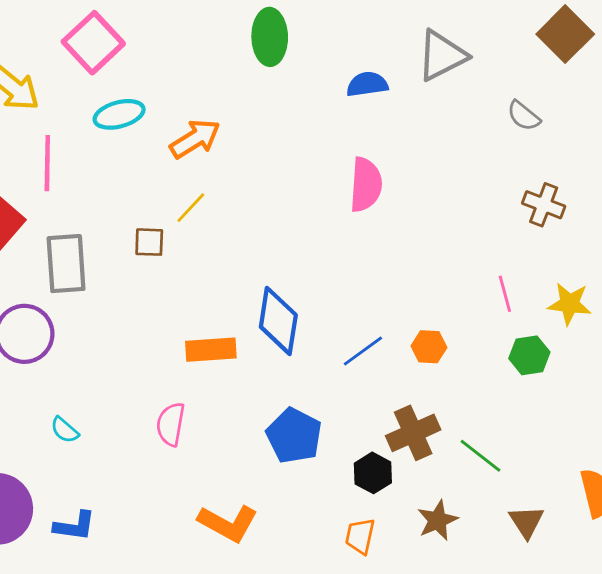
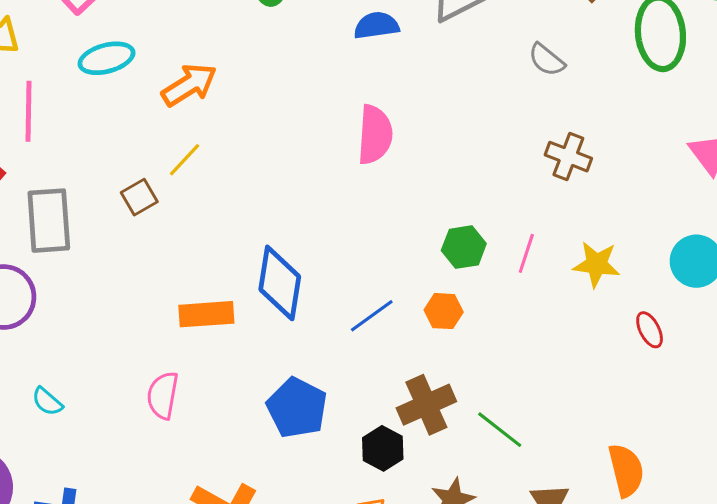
brown square: (149, 242) -> (139, 197), turned -32
pink line: (505, 294) -> (526, 253), turned 33
green hexagon: (529, 355) -> (464, 247), moved

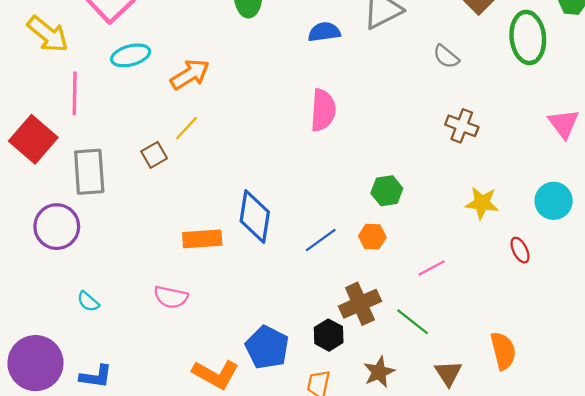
pink line: (526, 253) -> (432, 268), moved, turned 44
pink semicircle: (163, 395) -> (171, 297), turned -88
blue pentagon: (297, 408) -> (267, 347), moved

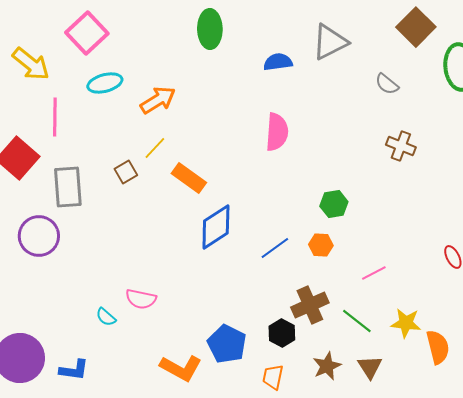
yellow star: (482, 203) -> (406, 323), moved
blue diamond: (255, 216) -> (216, 227), turned 48
orange rectangle: (202, 239) -> (189, 178), moved, turned 40
cyan semicircle: (88, 302) -> (106, 317), moved
brown triangle: (448, 373) -> (370, 367), moved

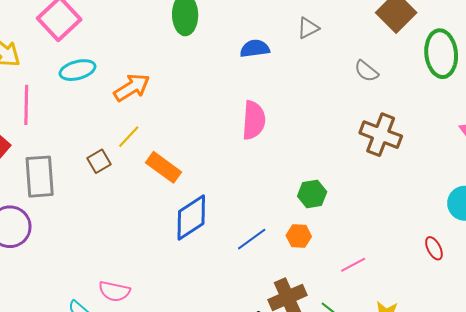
gray triangle: (330, 42) -> (308, 28), size x0.6
brown cross: (401, 146) -> (381, 135), size x1.4

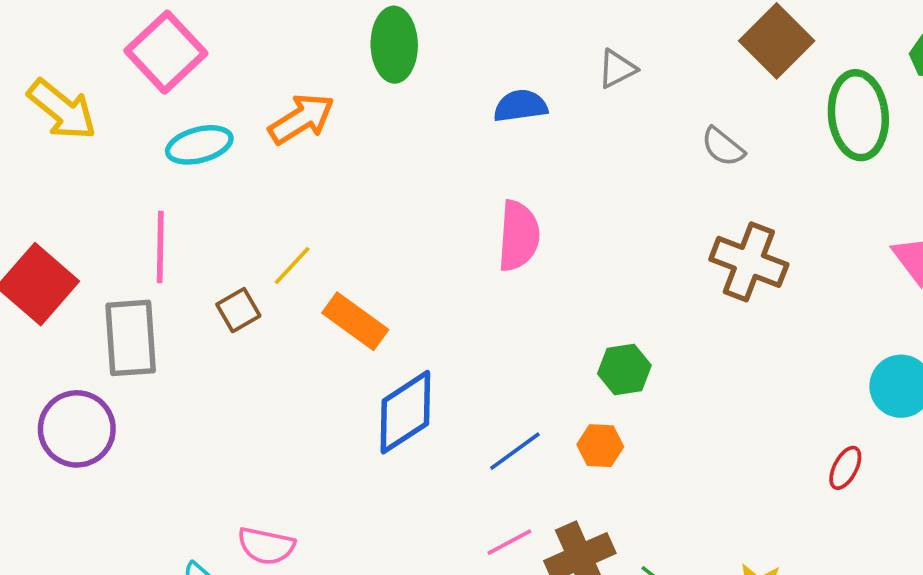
orange arrow: (132, 87) -> (301, 119), moved
pink line: (26, 105) -> (160, 247), moved
red ellipse: (434, 248) -> (845, 468), turned 55
pink line: (353, 265) -> (509, 542), moved

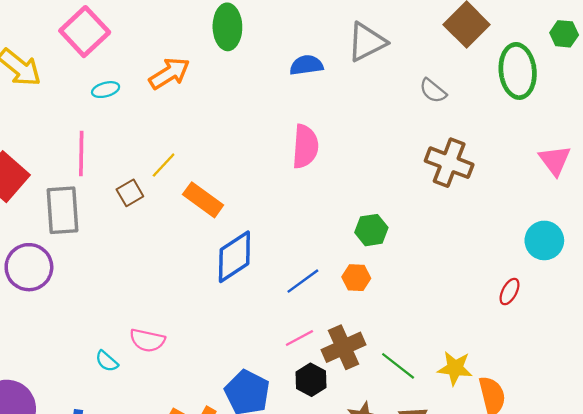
gray triangle: (617, 69) -> (367, 42), size x1.6
cyan ellipse: (199, 145) -> (106, 90), size x0.7

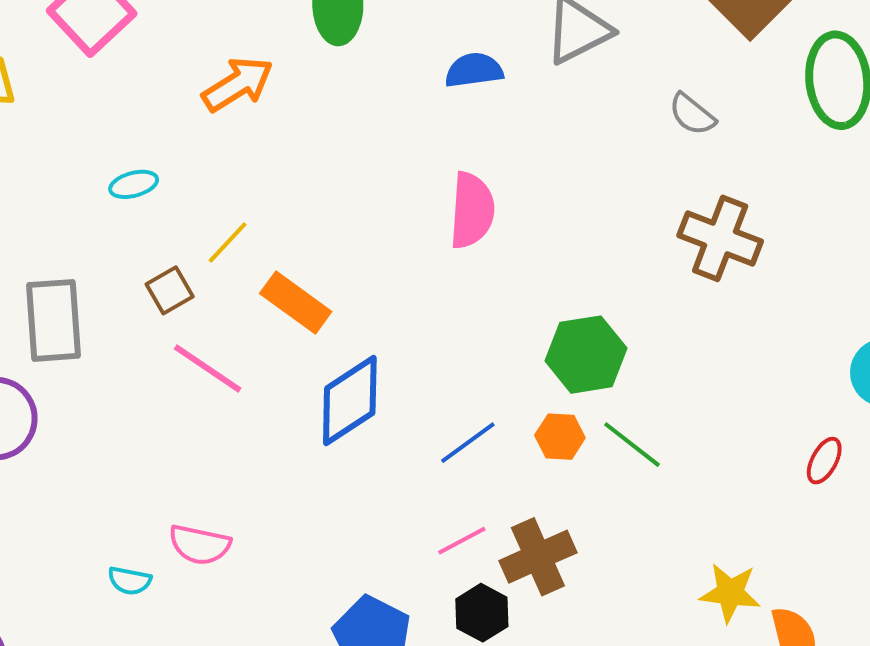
cyan ellipse: (106, 90) -> (134, 184), moved
pink line: (81, 153) -> (208, 369), moved, turned -57
green hexagon: (371, 230) -> (586, 355), size x1.4
cyan semicircle: (107, 361) -> (130, 581), turned -30
green line: (398, 366) -> (632, 445), moved

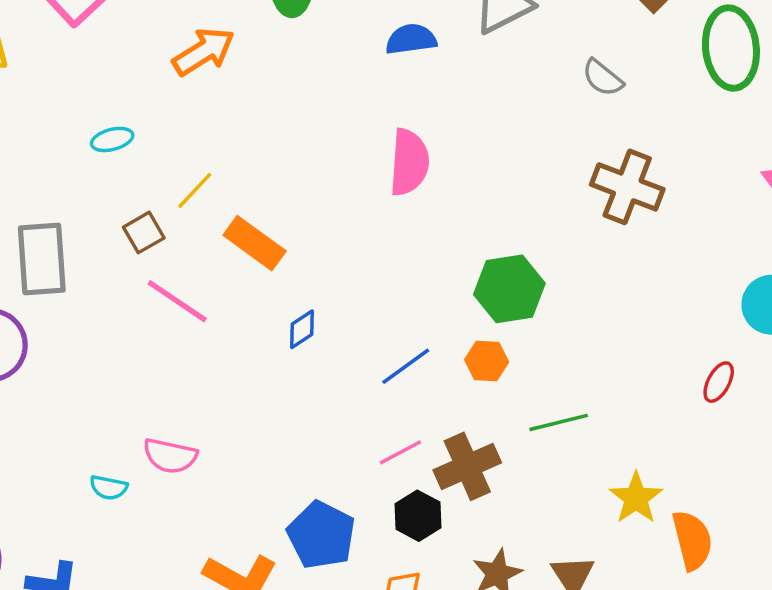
blue diamond: (350, 401) -> (302, 329), size x0.5
green line: (632, 445) -> (559, 422), moved, turned -52
yellow star: (730, 593) -> (636, 498), turned 30

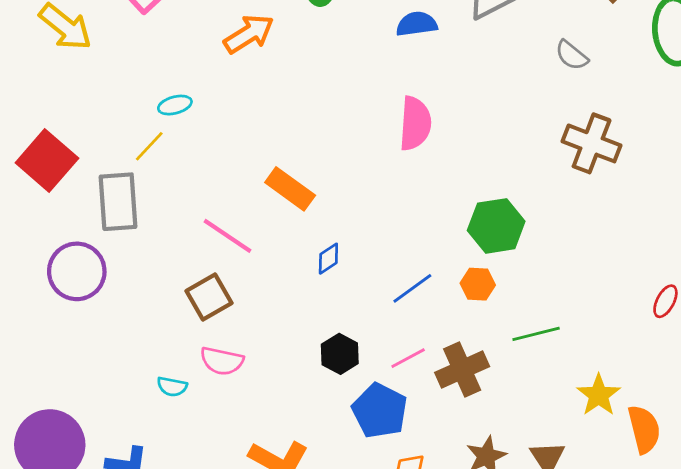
yellow line: (195, 190) -> (149, 146), moved
brown square: (144, 233) -> (209, 297), moved, size x1.4
black hexagon: (418, 516) -> (340, 354), moved
blue pentagon: (321, 535) -> (380, 411), moved

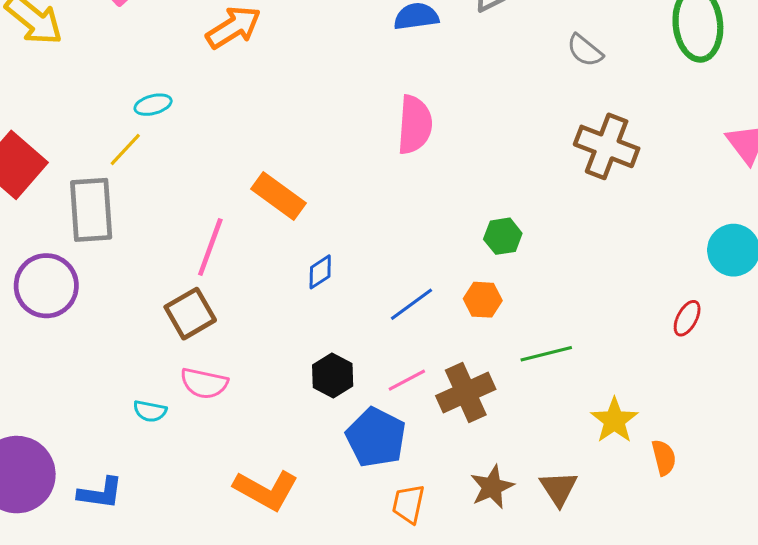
green hexagon: (496, 226) -> (503, 236), size x0.6
pink line: (228, 236) -> (210, 247), turned 76
orange semicircle: (644, 429) -> (664, 458), size x0.7

